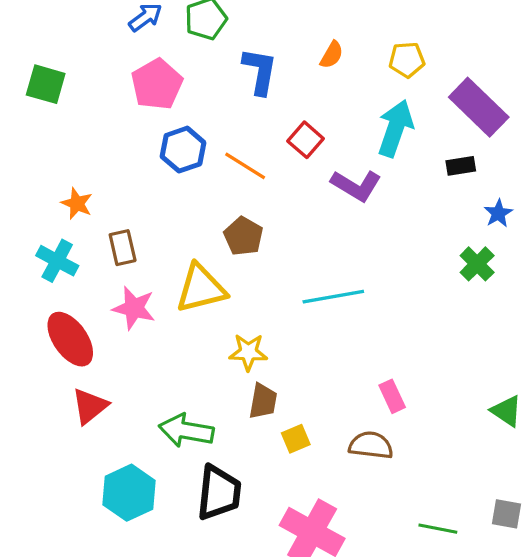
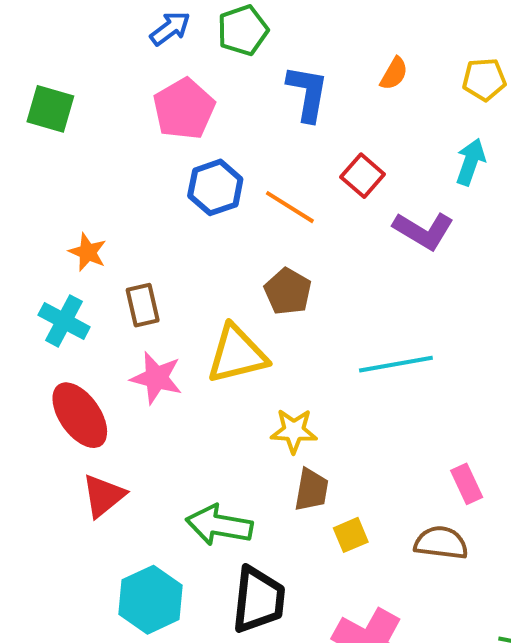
cyan arrow: (395, 128) -> (471, 162), size x0.7

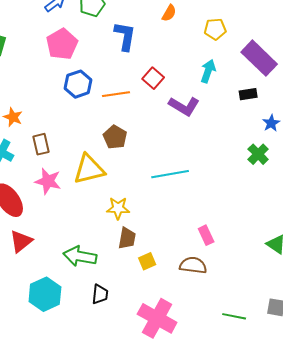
orange semicircle: (394, 74) -> (169, 13), moved
orange line: (290, 207) -> (116, 94), turned -40
black trapezoid: (258, 600) -> (100, 294), size x0.6

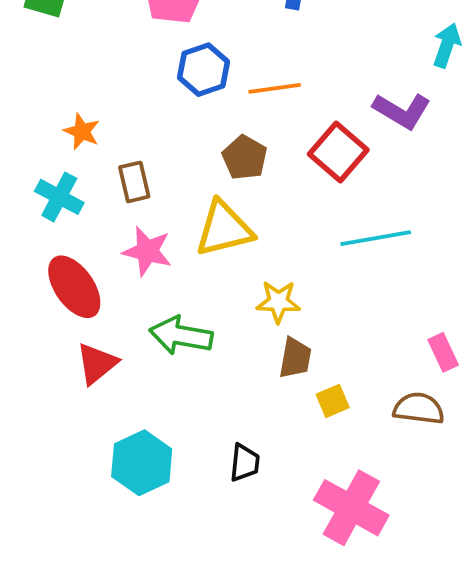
red square: (153, 78) -> (338, 152), moved, size x1.4
brown pentagon: (115, 137) -> (245, 158), moved
green arrow: (80, 256) -> (181, 335), moved

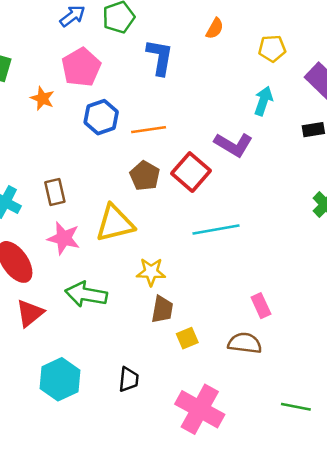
orange star: (82, 131) -> (42, 98), moved
brown pentagon: (245, 158) -> (145, 176), moved

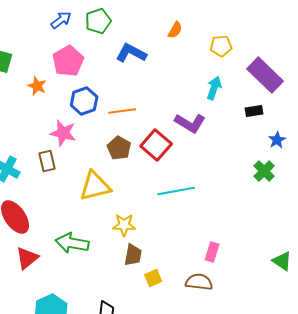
blue L-shape: (160, 57) -> (131, 53), turned -72
pink star: (64, 238) -> (63, 133), moved
pink rectangle: (261, 306) -> (212, 252), turned 42

